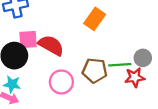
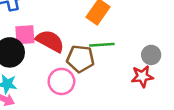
green line: (120, 65) -> (102, 45), moved
brown pentagon: (95, 70) -> (80, 59), moved

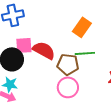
pink circle: (61, 81) -> (68, 87), moved

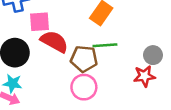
pink square: (24, 45) -> (40, 22), moved

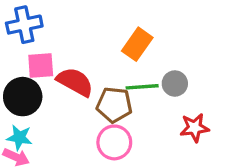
pink square: (40, 22) -> (41, 65), moved
gray circle: (153, 55) -> (175, 84), moved

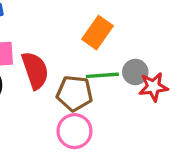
red semicircle: (75, 82) -> (35, 70), turned 42
red star: (194, 128) -> (153, 87), moved

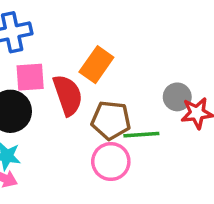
orange rectangle: (98, 33) -> (96, 65), moved
green line: (102, 75) -> (141, 135), moved

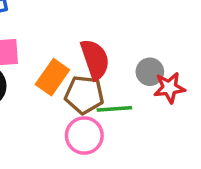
orange rectangle: (96, 65) -> (52, 77), moved
red semicircle: (68, 95) -> (95, 59), moved

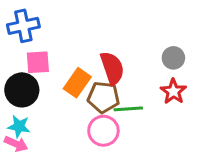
gray circle: (150, 72) -> (173, 58), moved
red star: (169, 88) -> (173, 91), turned -30

